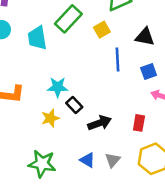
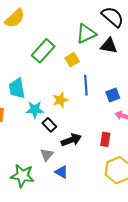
black triangle: (145, 37) -> (109, 46), moved
cyan trapezoid: (37, 38) -> (17, 88), moved
yellow star: (50, 118) -> (60, 100), moved
gray triangle: (113, 160) -> (47, 155), moved

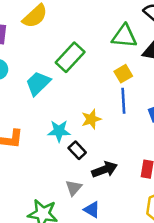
green triangle: (86, 34) -> (124, 36), turned 30
yellow square: (72, 60) -> (123, 74), moved
cyan trapezoid: (17, 88) -> (38, 83), moved, turned 55

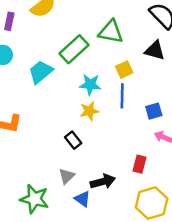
green triangle: (124, 36) -> (111, 32), moved
cyan star: (59, 131) -> (90, 85), moved
black arrow: (105, 169) -> (103, 182), moved

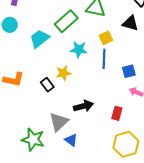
yellow star: (89, 111) -> (63, 73), moved
black rectangle: (73, 140) -> (47, 85), moved
gray triangle: (67, 176) -> (59, 122), size x1.5
black arrow: (103, 182) -> (83, 106), moved

